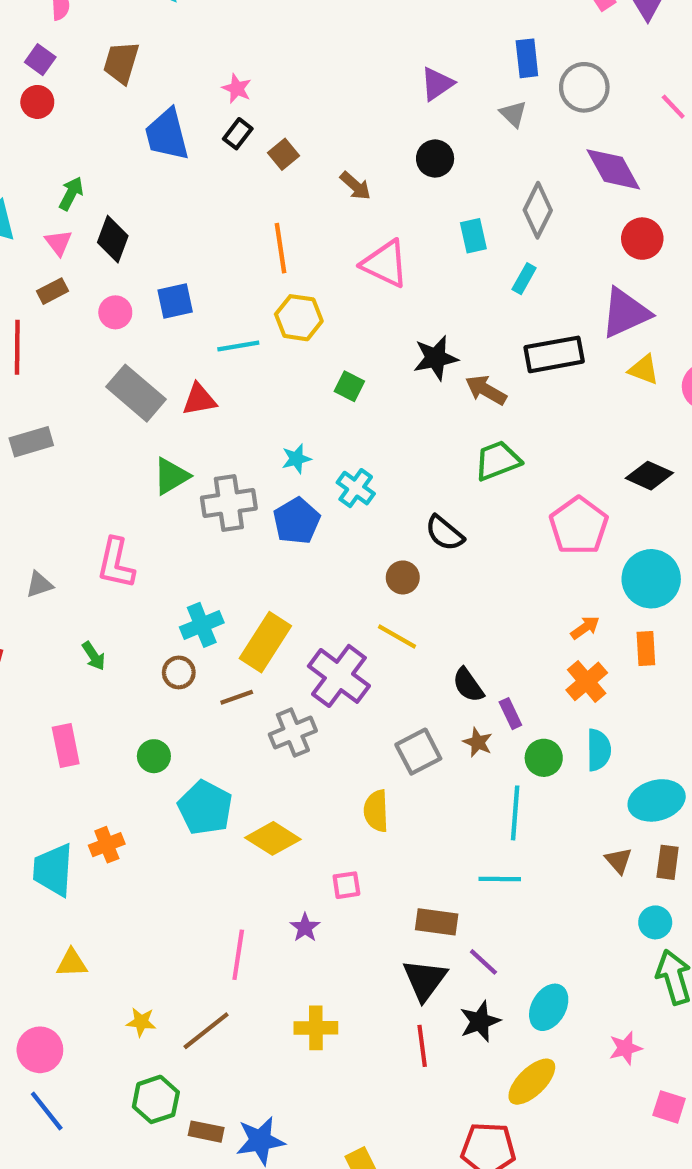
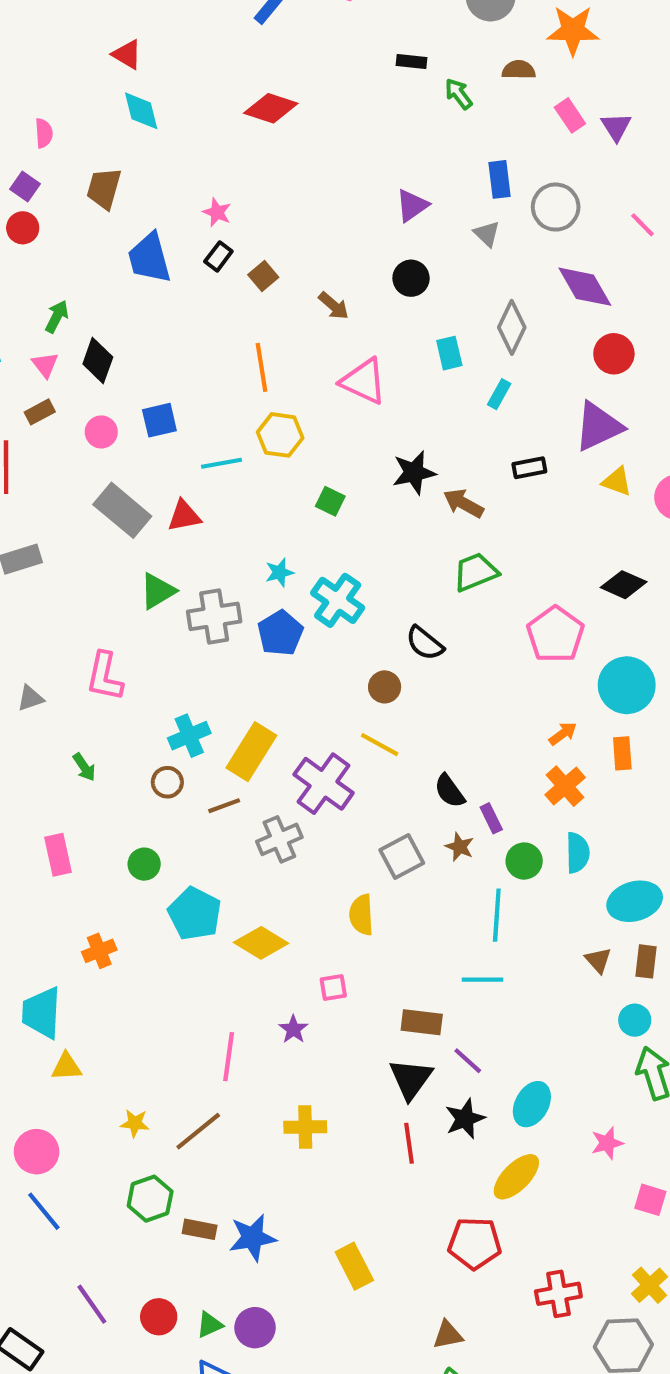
black rectangle: (554, 354) -> (529, 468), size x0.6
cyan cross: (356, 488) -> (338, 600), size x1.4
cyan trapezoid: (53, 870) -> (42, 1013), moved

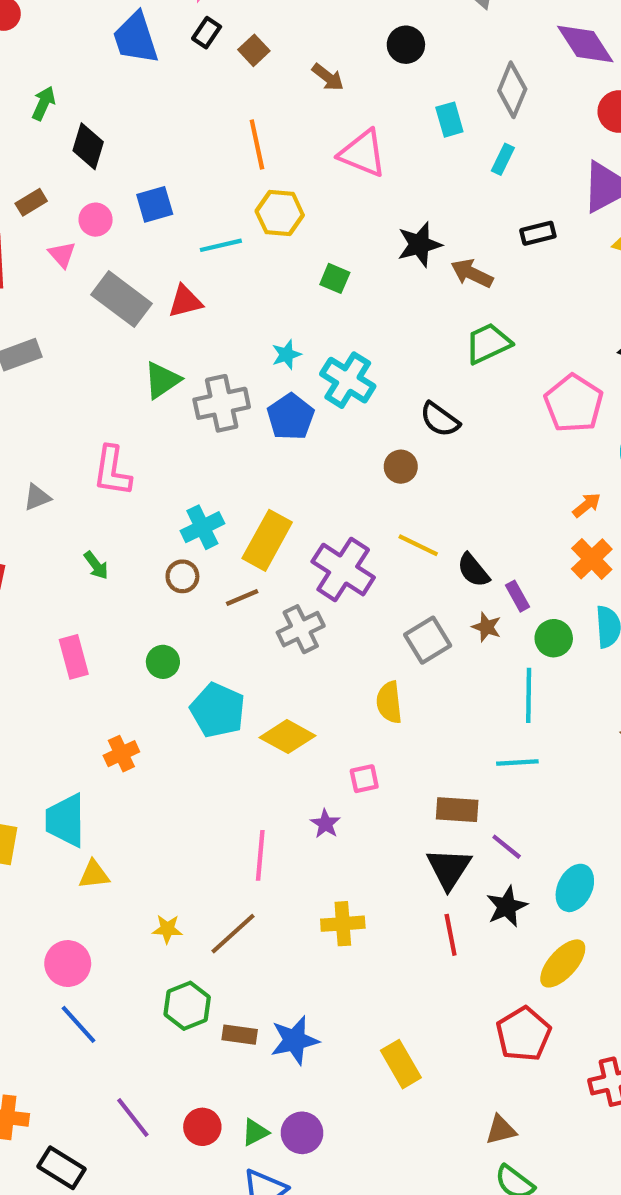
pink triangle: (45, 365) -> (62, 255), moved
yellow line: (380, 745) -> (418, 545), moved
red pentagon: (475, 1243) -> (523, 1034), turned -30

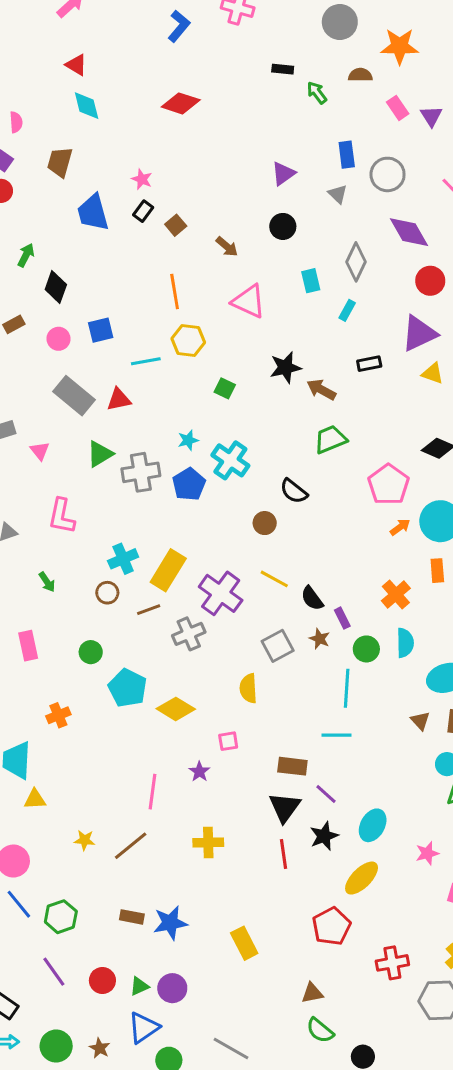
pink triangle: (62, 255) -> (40, 451), moved
orange arrow: (587, 505) -> (400, 527), moved
green hexagon: (187, 1006) -> (61, 917), moved

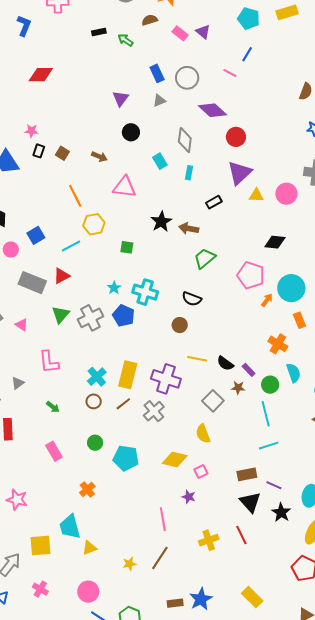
gray triangle: (338, 194) -> (159, 100), turned -48
yellow diamond: (176, 709) -> (175, 459), moved
red line: (284, 854) -> (241, 535), moved

